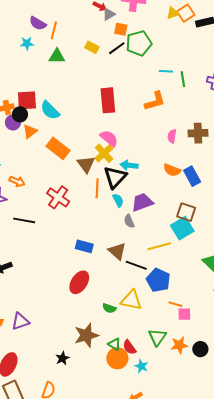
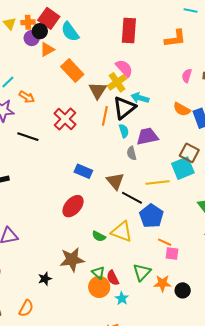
red square: (27, 100) -> (49, 18), turned 30

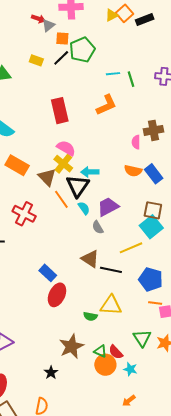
pink semicircle: (187, 76) -> (136, 142), moved
orange line: (105, 116) -> (61, 199), turned -30
blue rectangle: (83, 171) -> (48, 273), moved, turned 36
blue pentagon: (151, 216) -> (151, 279), moved

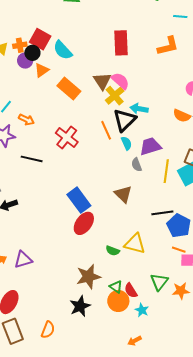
brown triangle: (47, 177) -> (102, 81), moved
yellow line: (131, 248) -> (166, 171), moved, turned -70
black line: (111, 270) -> (162, 213), moved, turned -30
blue rectangle: (48, 273) -> (79, 200), size x1.4
black star: (51, 373) -> (80, 306), moved, size x1.5

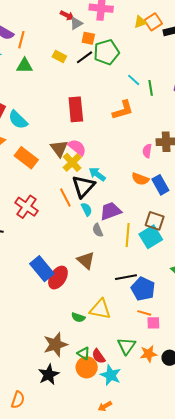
cyan line: (180, 17) -> (134, 80), turned 40
cyan arrow: (139, 109) -> (97, 174), turned 30
red ellipse: (84, 223) -> (58, 278), moved
cyan star: (142, 310) -> (111, 375), size x1.5

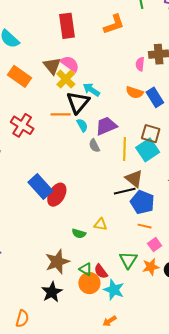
orange line: (65, 197) -> (61, 114), turned -60
brown triangle: (86, 260) -> (134, 179), moved
yellow triangle: (100, 309) -> (100, 224), size x0.6
pink square: (153, 323) -> (155, 245), moved, turned -32

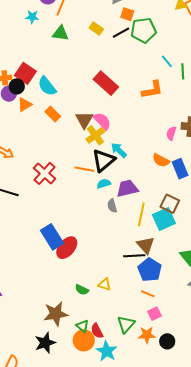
red rectangle: (67, 26) -> (106, 83), turned -50
orange rectangle: (20, 76) -> (53, 114), moved, size x0.7
cyan semicircle: (82, 125) -> (104, 184), turned -88

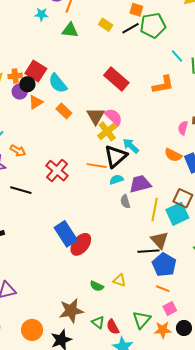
orange circle: (84, 340) -> (32, 330), moved
black circle: (167, 341) -> (184, 328), moved

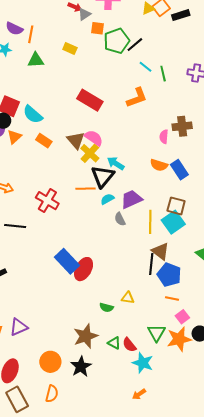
black line: (131, 28) -> (135, 45), moved
black line: (148, 251) -> (151, 264), turned -70
orange star: (163, 330) -> (179, 339), size x1.4

